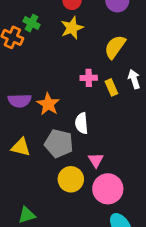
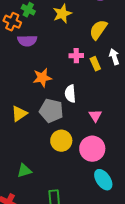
purple semicircle: (20, 101) -> (27, 41), moved
orange star: (48, 104) -> (42, 78), turned 30
yellow triangle: (21, 147) -> (19, 114), turned -48
pink triangle: (96, 160) -> (95, 116), moved

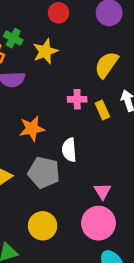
yellow star: (62, 14) -> (45, 51), moved
pink triangle: (95, 116) -> (102, 191), moved
yellow circle: (61, 141) -> (43, 226), moved

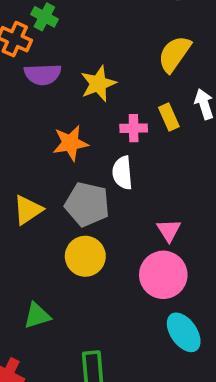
yellow star: (45, 51) -> (98, 84), moved
pink cross: (77, 99) -> (134, 128), moved
yellow circle: (43, 226) -> (85, 256), moved

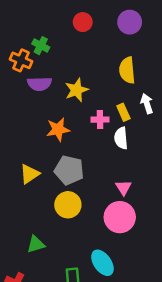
yellow semicircle: (174, 54) -> (127, 70), turned -40
white semicircle: (122, 173) -> (121, 138), moved
cyan ellipse: (184, 332) -> (102, 263), moved

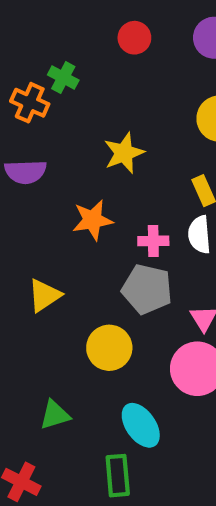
purple semicircle: (39, 84) -> (25, 172), moved
pink cross: (100, 120) -> (153, 241), moved
gray pentagon: (69, 170) -> (147, 289), moved
cyan ellipse: (102, 263) -> (141, 425), moved

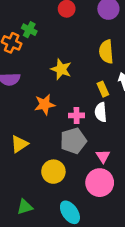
yellow star: (124, 153) -> (61, 69), turned -30
gray pentagon: (147, 289) -> (73, 141), turned -30

